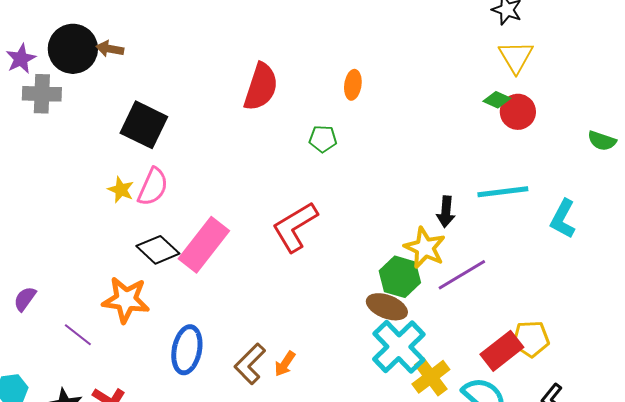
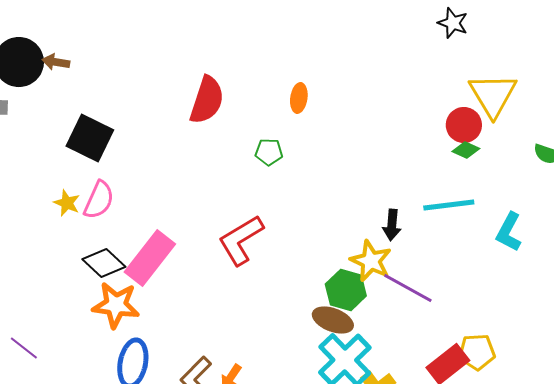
yellow triangle: (516, 57) -> (493, 95), moved, size x1.4
green diamond: (497, 100) -> (466, 150), moved
purple line: (462, 275) -> (408, 288), turned 60
orange star: (126, 300) -> (116, 305), moved

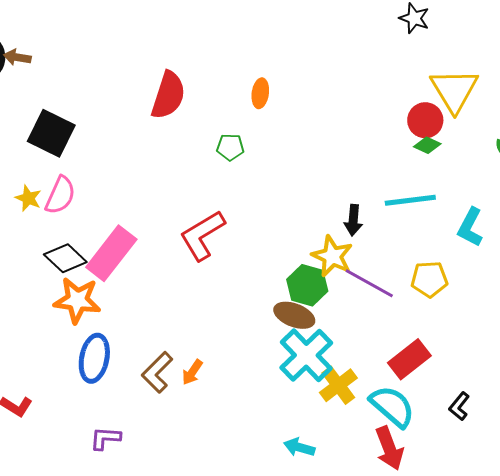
yellow pentagon: (477, 352) -> (429, 279), moved

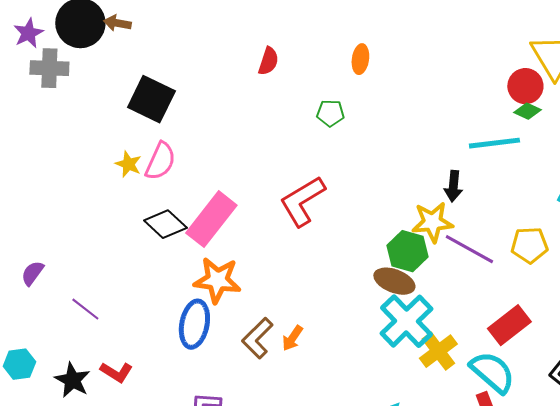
red semicircle: (168, 95) -> (268, 61), size x0.6
cyan line: (410, 200) -> (494, 143), moved
yellow star: (332, 256) -> (432, 222), turned -30
orange star: (77, 300) -> (217, 280), moved

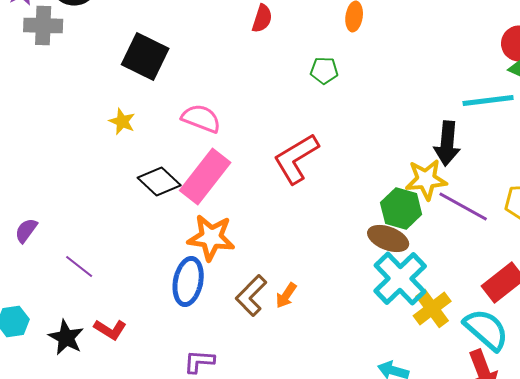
pink semicircle: (160, 161) -> (201, 118), moved, turned -93
black arrow: (453, 186) -> (447, 144), size x1.4

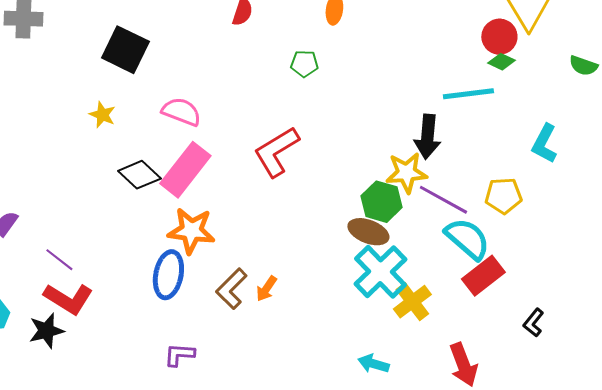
red L-shape: (110, 330) -> (68, 299), moved, size x1.5
cyan semicircle: (486, 330) -> (467, 239), moved
black star: (66, 338) -> (46, 331), turned 30

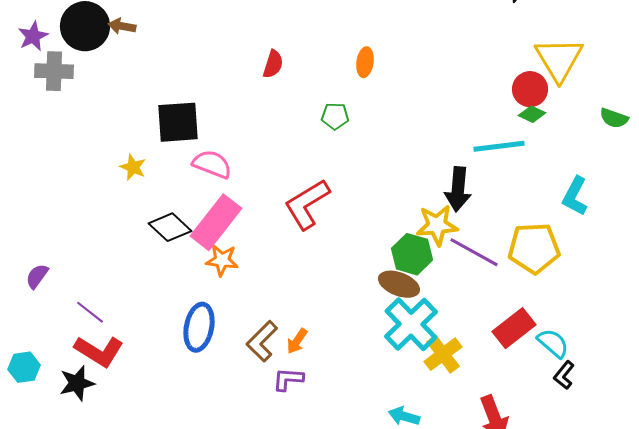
black square: (125, 50) -> (178, 122), moved, turned -30
yellow pentagon: (503, 196) -> (534, 248), size x1.4
orange star: (191, 231) -> (222, 260), moved, size x0.7
cyan semicircle: (467, 239) -> (553, 343), moved, size x0.7
purple L-shape: (179, 355) -> (288, 379), moved

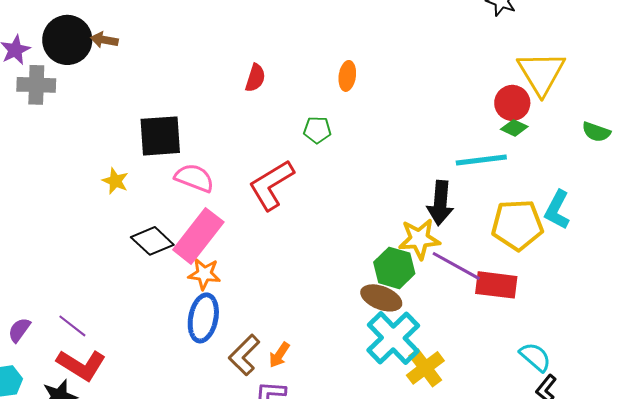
red L-shape: (307, 204) -> (271, 185), moved
yellow pentagon: (534, 248) -> (517, 225), moved
purple semicircle: (37, 276) -> (19, 330), moved
blue ellipse: (199, 327) -> (203, 318), moved
red rectangle: (514, 328) -> (496, 285), moved, turned 45

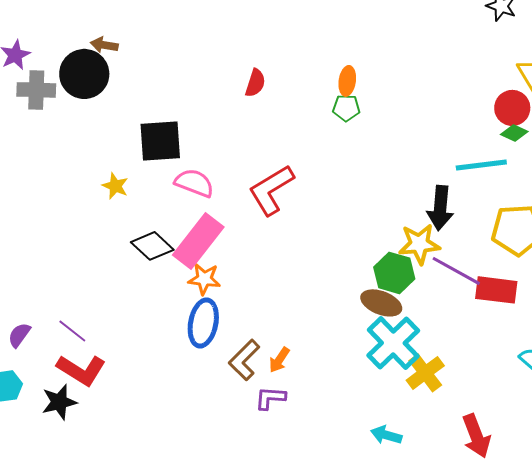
black circle: (67, 40) -> (84, 74), moved
green pentagon: (317, 130) -> (346, 108), moved

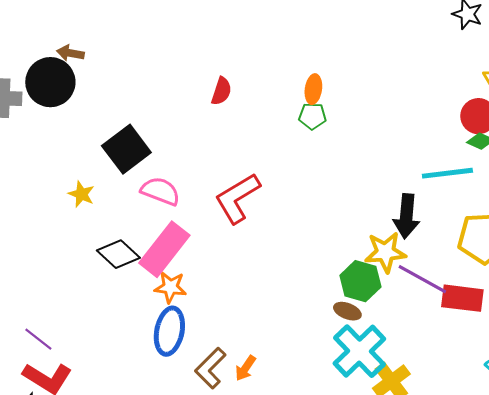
black square: (160, 141) -> (126, 149), turned -33
brown ellipse: (381, 303) -> (347, 311), size x0.7

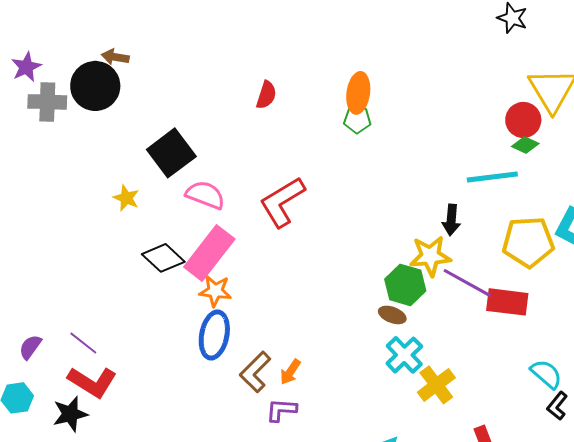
orange ellipse: (313, 89) -> (358, 93), size x1.4
black arrow: (406, 216) -> (451, 220), size x0.7
cyan cross: (359, 351) -> (404, 355), size x0.7

